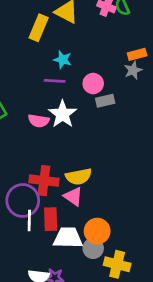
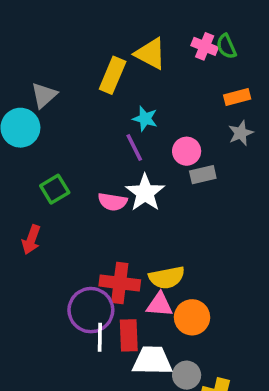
orange rectangle: (137, 54) -> (237, 97), moved
purple line: (55, 81) -> (134, 148), turned 60
pink triangle: (73, 197) -> (159, 305), turned -30
orange circle: (97, 231) -> (192, 317), moved

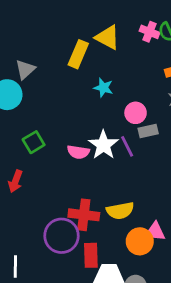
purple line: (134, 148) -> (127, 146), moved
pink triangle: (159, 305) -> (155, 232), moved
white line: (100, 337) -> (15, 266), moved

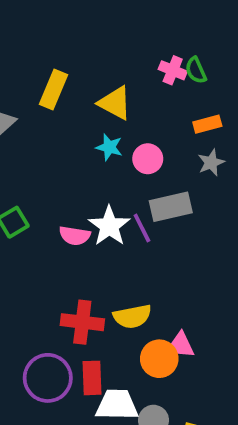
yellow triangle: (108, 37) -> (115, 103), moved
yellow rectangle: (78, 54) -> (54, 90), moved
pink circle: (136, 113) -> (148, 159), moved
gray rectangle: (148, 131) -> (171, 207), size x1.5
purple circle: (61, 236) -> (48, 378), moved

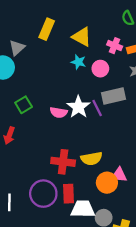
pink cross: (173, 70) -> (115, 46), moved

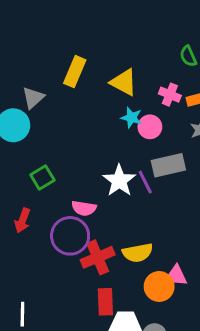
cyan star: (78, 62) -> (131, 118), moved
pink semicircle: (59, 112) -> (84, 208), moved
red cross: (63, 162) -> (98, 257), turned -30
purple circle: (43, 194) -> (70, 236), moved

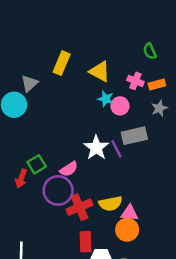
green square: (42, 177) -> (37, 164), moved
pink semicircle: (84, 208) -> (69, 169), turned -42
pink triangle: (176, 276) -> (130, 213), moved

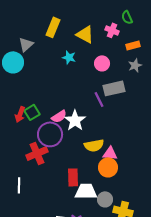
pink cross: (135, 81) -> (112, 30), moved
cyan star: (106, 99) -> (69, 57), moved
white star: (96, 148) -> (75, 120), moved
red arrow: (21, 179) -> (20, 114), moved
red cross: (80, 207) -> (37, 153), moved

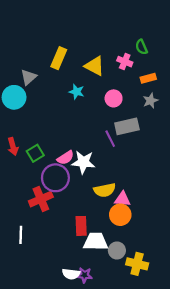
red arrow: (20, 114) -> (13, 147), moved, turned -35
white star: (75, 120) -> (83, 162), turned -30

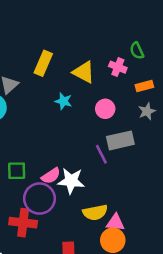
green square: (35, 153) -> (17, 171), turned 30
red cross: (41, 199) -> (23, 223), turned 30

